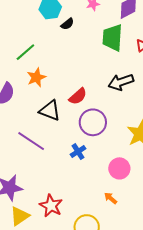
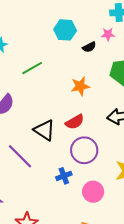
black semicircle: (67, 24) -> (89, 47), moved
orange star: (36, 77) -> (80, 86), moved
pink circle: (119, 168) -> (93, 192), moved

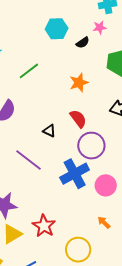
red semicircle: (75, 122) -> (78, 119), turned -90
black triangle: (44, 130) -> (49, 131), size x0.6
blue cross: (64, 176) -> (75, 174), size x1.8

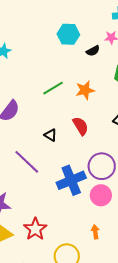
green line: (29, 71) -> (53, 88), moved
purple circle: (91, 146) -> (102, 166), moved
orange arrow: (104, 222) -> (95, 232), turned 32

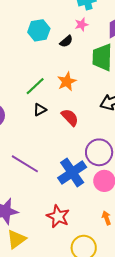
black triangle: (51, 135) -> (40, 110), moved, turned -48
red star: (35, 229) -> (58, 216), moved

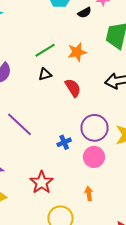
blue cross: (72, 172) -> (64, 142), size x0.5

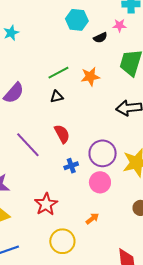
red semicircle: (73, 88) -> (62, 134), moved
orange arrow: (89, 194) -> (92, 219), turned 56

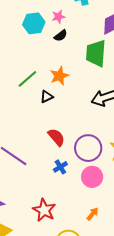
pink star: (119, 25) -> (58, 17), moved
black triangle: (57, 97) -> (47, 97), moved
red semicircle: (62, 134) -> (56, 137), moved

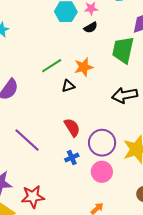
red star: (44, 210) -> (33, 197), moved, turned 30

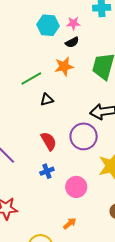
orange star: (84, 67) -> (64, 67), moved
purple circle: (102, 143) -> (84, 136), moved

